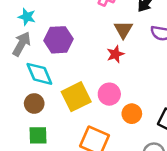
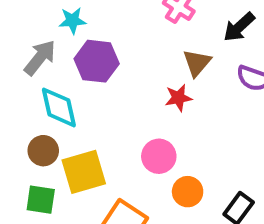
cyan star: (27, 17) -> (72, 21), moved, turned -30
yellow square: (76, 97) -> (84, 172), moved

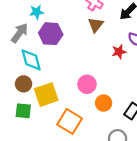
brown triangle: (197, 63) -> (96, 25), moved
red star: (178, 98) -> (119, 52), moved

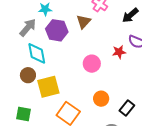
brown triangle: (96, 25) -> (84, 22), moved
pink circle: (87, 84) -> (92, 64), moved
green square: (23, 111) -> (24, 114), moved

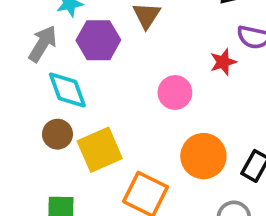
orange circle: (101, 99) -> (203, 156), size x1.5

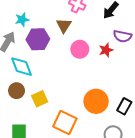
pink circle: (175, 92) -> (80, 49), moved
yellow square: (100, 150) -> (40, 99), size x0.7

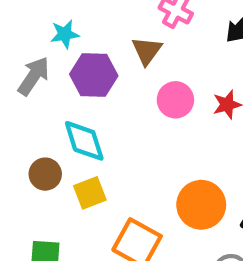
cyan diamond: (22, 67) -> (84, 141), moved

